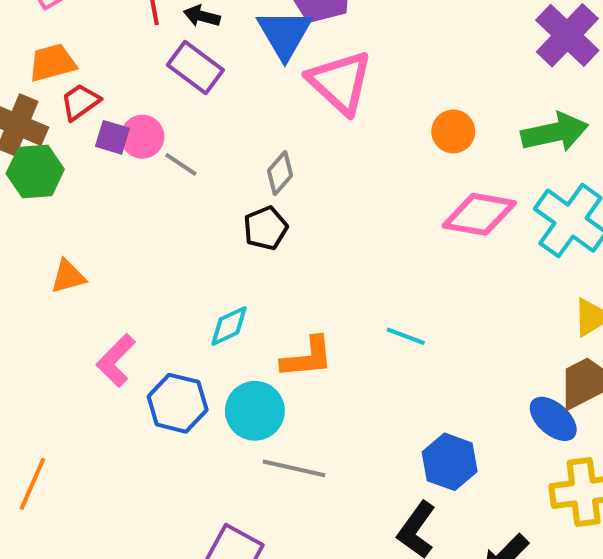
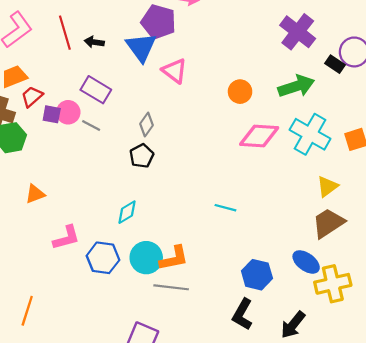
purple rectangle: (195, 68) -> (96, 90), moved
pink triangle: (340, 82) -> (175, 71), size x0.7
orange L-shape: (307, 358) -> (174, 258), moved
pink L-shape: (116, 360) -> (66, 238), turned -144
blue ellipse: (553, 419) -> (306, 262), moved

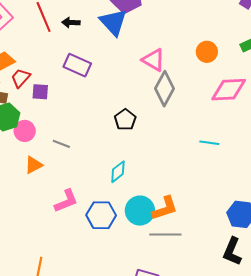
pink triangle: (175, 71) -> (153, 60), moved
pink circle: (68, 112) -> (25, 131), moved
gray line: (91, 125) -> (61, 144), moved
gray diamond: (147, 125) -> (164, 89), moved, size x1.6
cyan line: (225, 208) -> (209, 143), moved

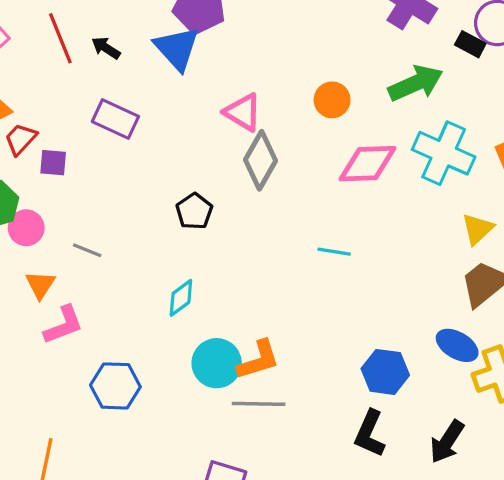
black arrow: (71, 23) -> (106, 48), turned 30
orange triangle: (34, 165) -> (40, 285), turned -30
pink L-shape: (66, 201) -> (64, 325), moved
blue hexagon: (101, 215) -> (115, 386), moved

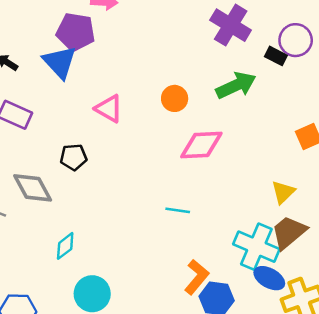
cyan cross: (444, 153) -> (256, 247), moved
gray diamond: (261, 160) -> (33, 188), moved, turned -57
black pentagon: (194, 211) -> (74, 157), moved, turned 30
orange L-shape: (258, 360) -> (197, 277), moved, turned -32

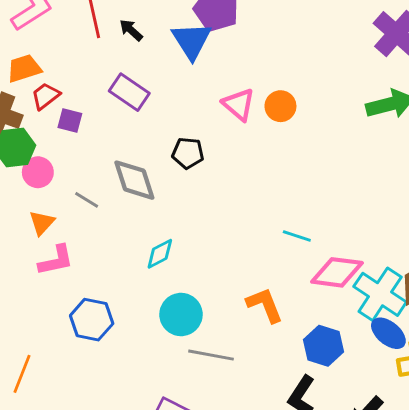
orange circle: (175, 98) -> (280, 106), moved
pink diamond: (201, 145) -> (337, 272), moved
orange L-shape: (197, 277) -> (265, 305), moved, turned -72

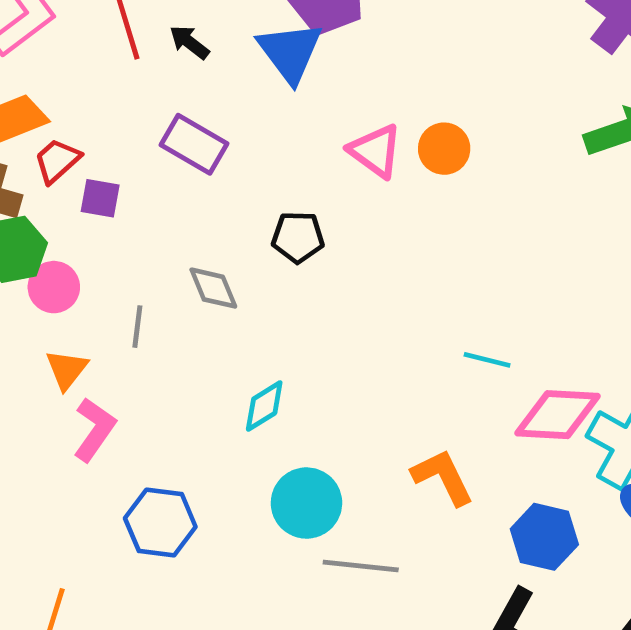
gray diamond: (134, 180) -> (213, 288), size x0.7
gray line: (87, 200) -> (137, 327), turned 70
pink L-shape: (56, 260) -> (94, 429), turned -39

